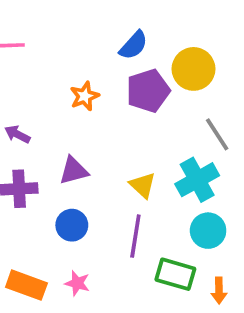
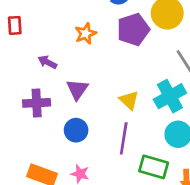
purple arrow: (17, 134) -> (47, 62), moved
purple triangle: (74, 171) -> (77, 89), turned -40

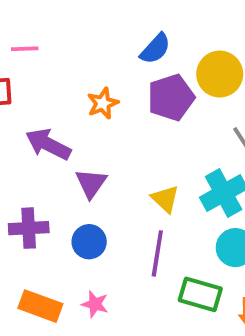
purple arrow: (47, 62) -> (48, 144), size x1.6
purple cross: (37, 103) -> (29, 228), moved

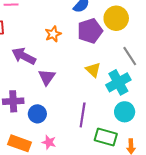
yellow triangle: (165, 199) -> (93, 70), moved
blue circle: (89, 242) -> (37, 114), moved

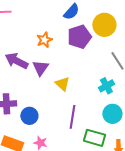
yellow triangle: (93, 70) -> (62, 84), moved
purple triangle: (47, 77) -> (40, 68), moved
cyan cross: (118, 82) -> (106, 86), size x0.7

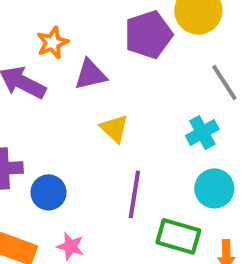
orange star: (44, 40) -> (52, 43), moved
purple triangle: (40, 68) -> (90, 75), moved, turned 42

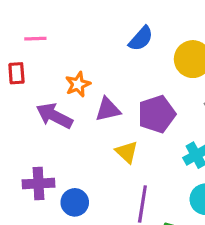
purple pentagon: (148, 35) -> (157, 114), moved

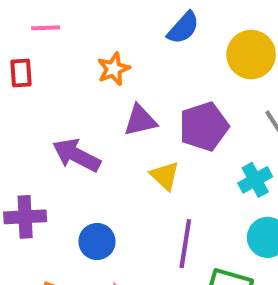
orange star: (78, 84) -> (113, 69), moved
purple arrow: (54, 116) -> (76, 155), moved
purple cross: (39, 183) -> (25, 217), moved

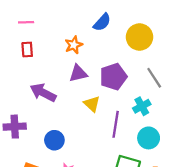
orange star: (113, 69) -> (74, 45), moved
red rectangle: (21, 73) -> (27, 49), moved
purple line: (185, 244) -> (116, 124), moved

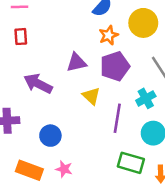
orange star: (74, 45) -> (109, 35), moved

